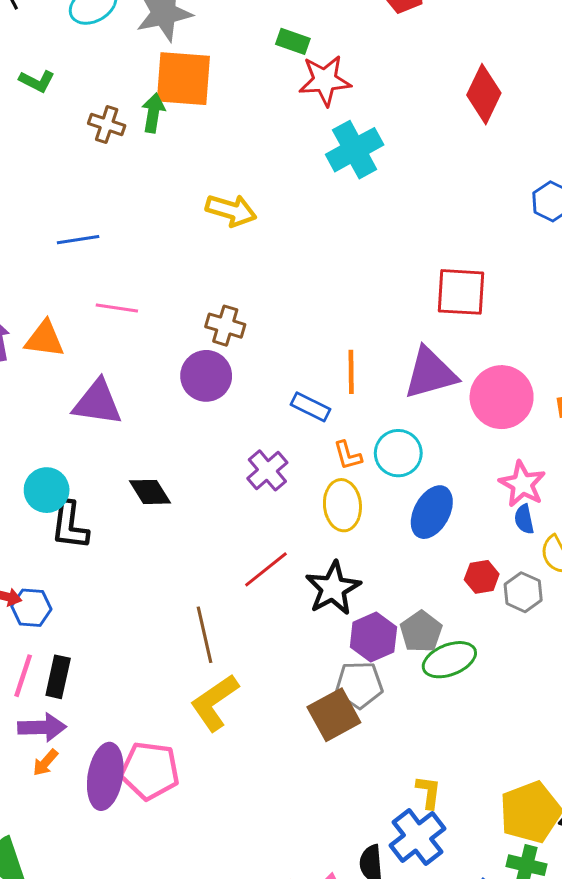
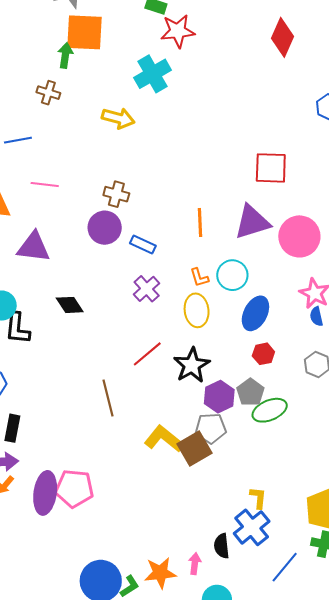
brown cross: (107, 125) -> (48, 93), moved
cyan cross: (355, 150) -> (152, 74), moved
blue rectangle: (310, 407) -> (143, 245), moved
red hexagon: (482, 577) -> (263, 354), moved
yellow L-shape: (215, 703) -> (164, 439), moved, turned 75

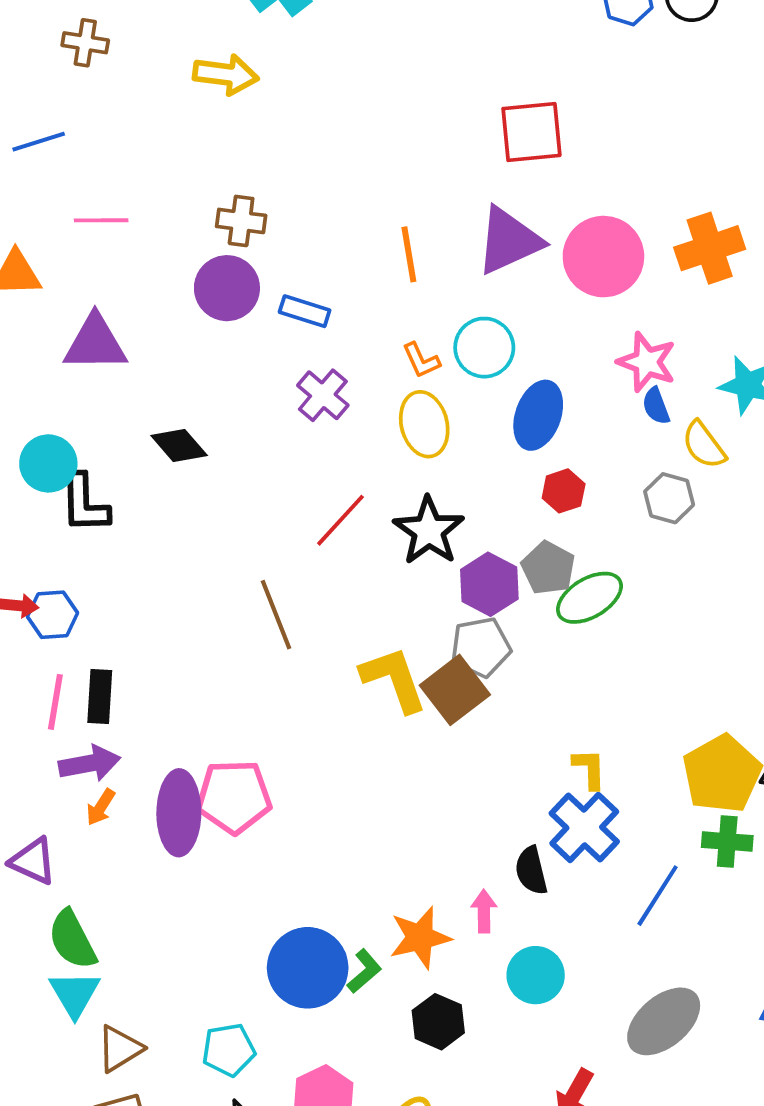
yellow L-shape: (164, 439) -> (394, 679), turned 39

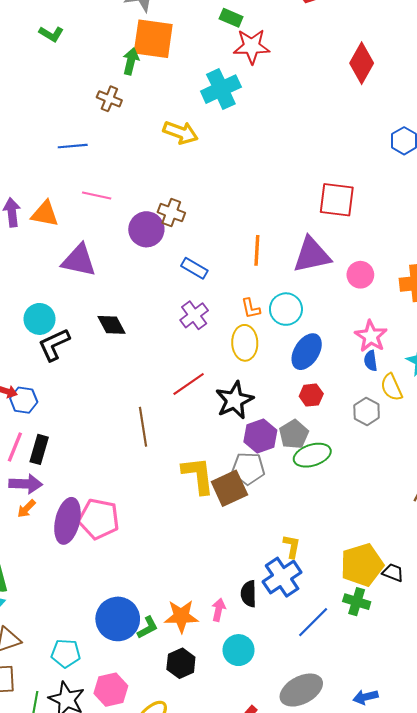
pink circle: (603, 257) -> (360, 275), size x0.6
purple circle: (227, 288) -> (146, 229), moved
black L-shape: (85, 503) -> (54, 345), turned 54

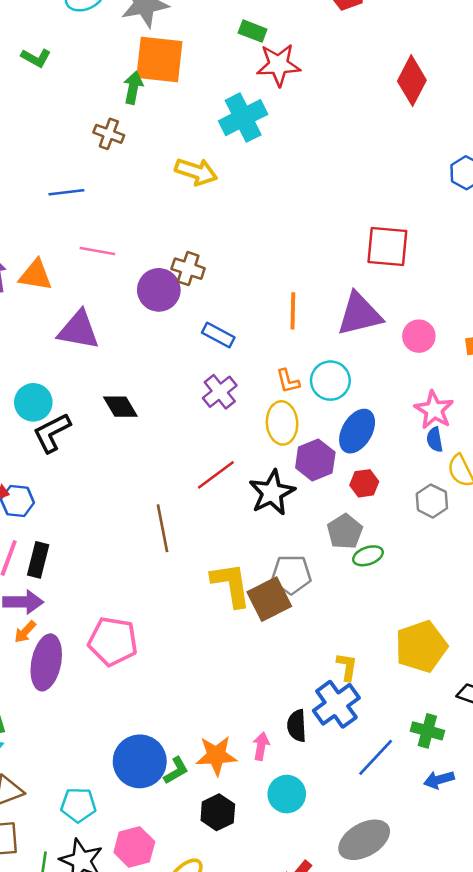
purple hexagon: (260, 436) -> (315, 460), moved
green ellipse: (312, 455) -> (368, 556), size x0.7
purple ellipse: (67, 521) -> (46, 662), moved
yellow pentagon: (362, 565) -> (421, 647), moved
blue arrow: (366, 697) -> (439, 780), moved

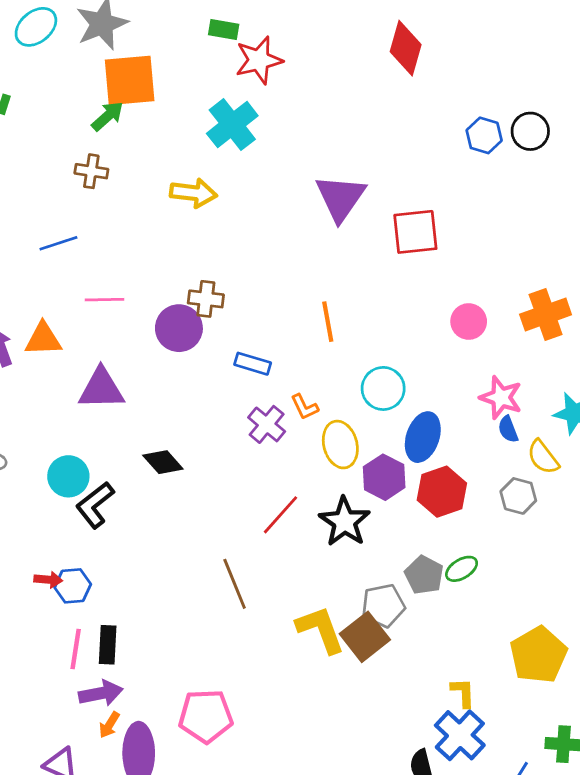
green arrow: (133, 88) -> (107, 116), turned 48
purple triangle: (359, 314) -> (340, 198), moved, turned -30
orange L-shape: (288, 381) -> (304, 407), moved
red hexagon: (364, 483) -> (442, 492), size x1.6
gray pentagon: (345, 531) -> (424, 575), moved

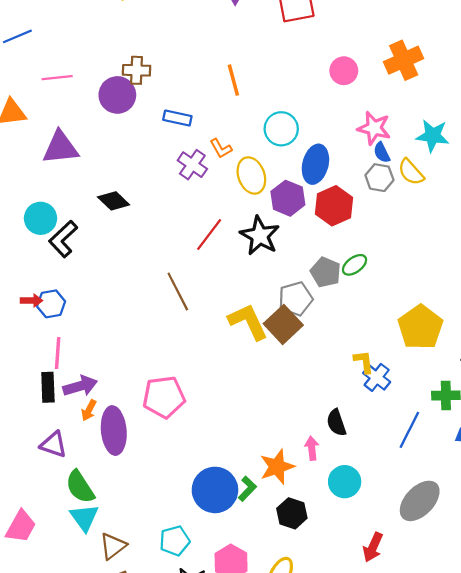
gray hexagon: (518, 496) -> (379, 178), moved
black rectangle: (108, 645) -> (48, 387), moved
blue cross: (460, 735) -> (377, 377), moved, size x0.7

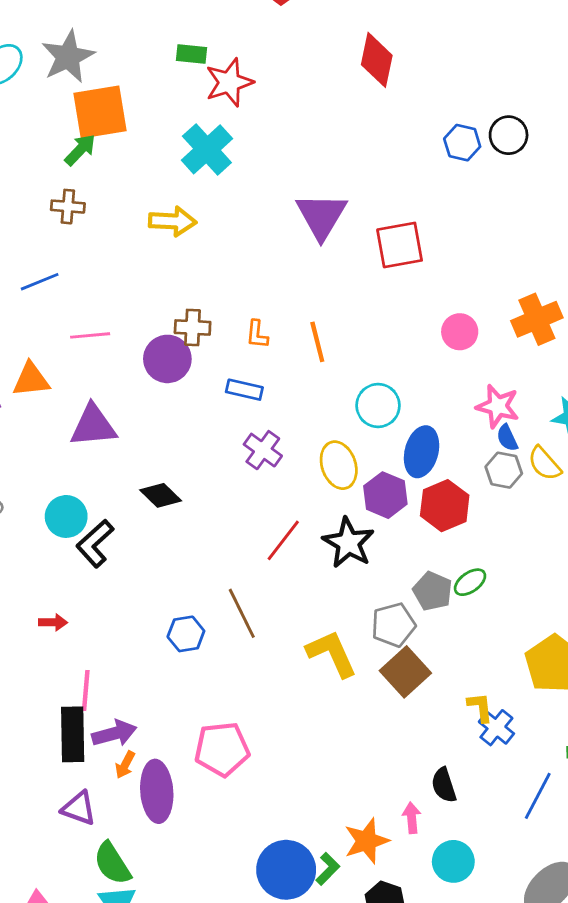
orange L-shape: (221, 148) -> (257, 334), moved, turned 35
blue hexagon: (51, 304) -> (186, 634), moved
brown square: (283, 324) -> (405, 672), moved
black rectangle: (48, 387) -> (73, 734), size x1.4

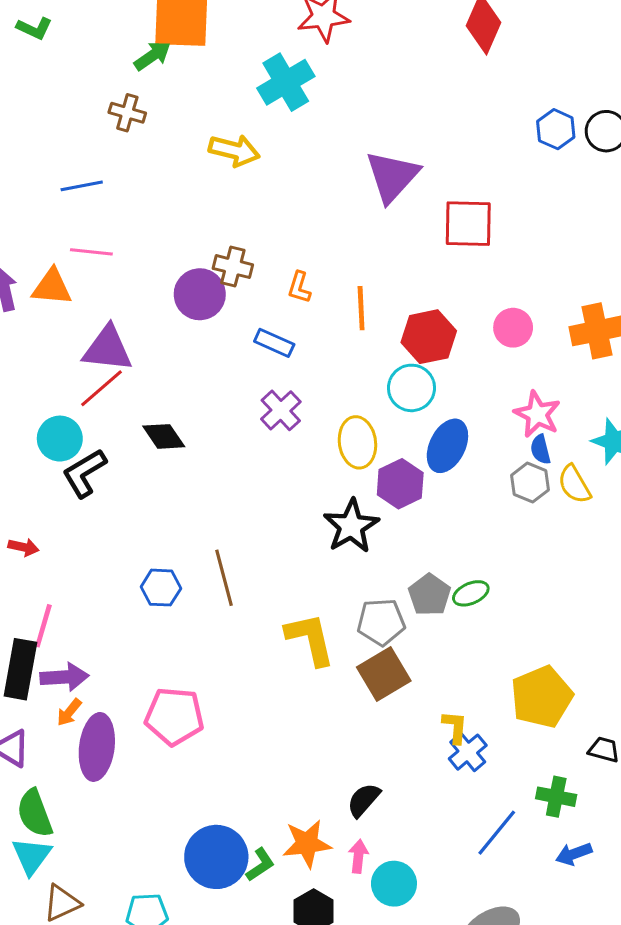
pink line: (90, 335) -> (91, 252), moved
red hexagon: (445, 506) -> (429, 337), moved
red line: (283, 540) -> (101, 388), moved
black semicircle: (444, 785) -> (364, 800), moved, turned 48
pink arrow: (412, 818) -> (358, 856), moved

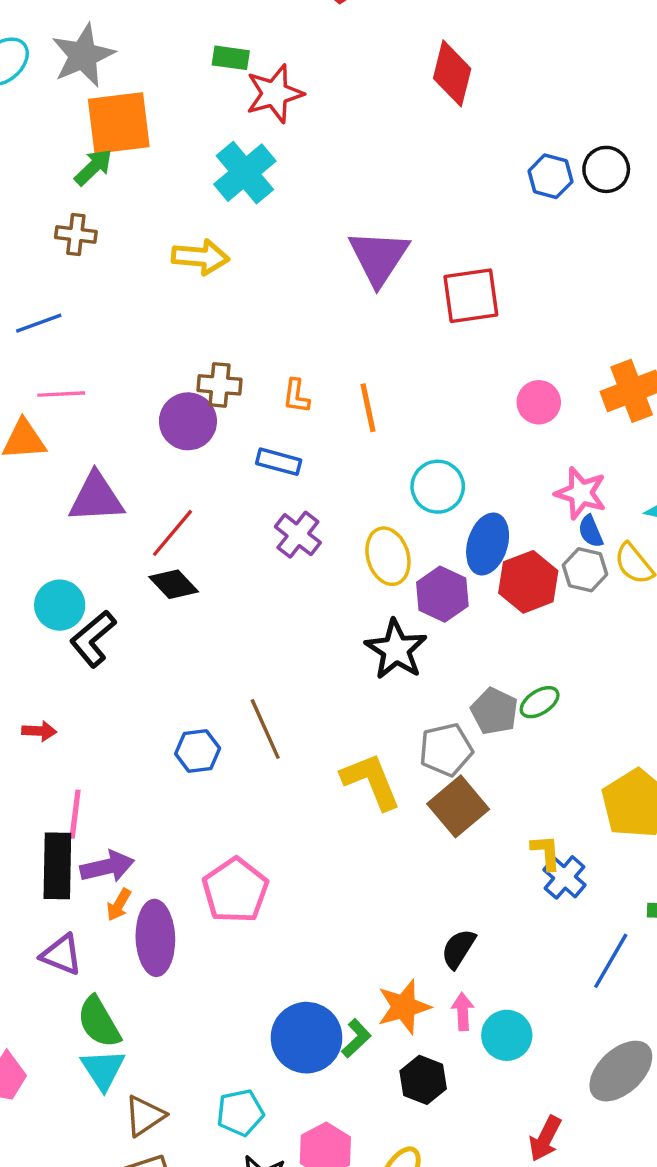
red hexagon: (429, 337) -> (528, 582), moved
red line: (101, 388) -> (173, 533), moved
pink pentagon: (174, 716) -> (235, 890), turned -30

